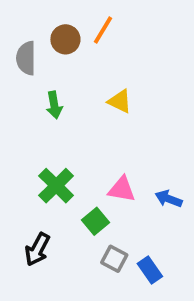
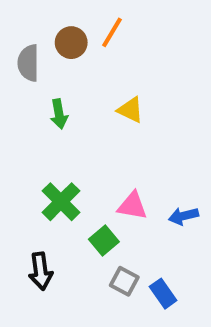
blue arrow: (169, 199) -> (183, 216), turned -35
black arrow: (37, 249) -> (41, 271), turned -36

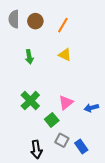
orange line: (112, 32) -> (63, 25), moved
gray semicircle: (28, 63) -> (14, 19), moved
pink triangle: (132, 206) -> (66, 103), turned -49
black arrow: (41, 271) -> (36, 149), moved

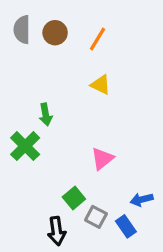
green arrow: (29, 57) -> (46, 115), moved
green cross: (30, 101) -> (25, 146), moved
blue arrow: (91, 108) -> (142, 200), moved
green square: (52, 120) -> (74, 198), moved

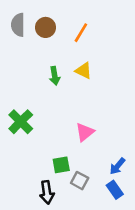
green arrow: (46, 115) -> (55, 76), moved
green square: (74, 198) -> (61, 165), turned 30
blue arrow: (142, 200) -> (117, 166), turned -36
blue rectangle: (126, 226) -> (115, 190), moved

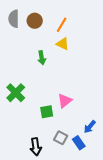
yellow triangle: (83, 71) -> (63, 44), moved
green square: (61, 165) -> (47, 112), moved
blue rectangle: (115, 190) -> (79, 143), moved

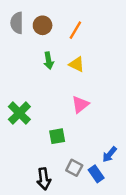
yellow triangle: (63, 44) -> (77, 64), moved
green arrow: (42, 58) -> (49, 61), moved
pink triangle: (65, 101) -> (80, 104), moved

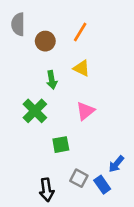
brown circle: (43, 25) -> (45, 41), moved
green arrow: (49, 61) -> (52, 80), moved
green cross: (19, 113) -> (35, 111), moved

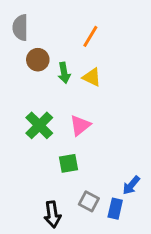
brown circle: (45, 41) -> (38, 60), moved
green arrow: (52, 80) -> (64, 73), moved
pink triangle: (85, 111) -> (80, 125), moved
blue rectangle: (102, 185) -> (115, 209), turned 48

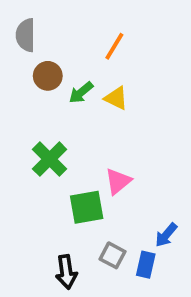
green arrow: (64, 73) -> (81, 93), turned 60
pink triangle: (80, 125) -> (118, 181), moved
green square: (68, 163) -> (87, 207), size x1.4

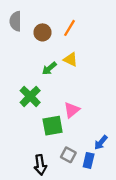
brown circle: (48, 76) -> (42, 32), moved
green arrow: (81, 93) -> (49, 68), moved

